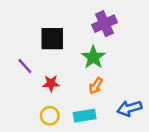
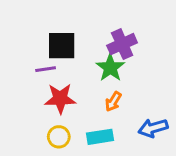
purple cross: (105, 24) -> (122, 44), moved
purple line: (25, 66) -> (46, 69), moved, turned -56
red star: (51, 83) -> (60, 99), size x1.5

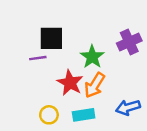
purple cross: (122, 44) -> (129, 42), moved
red star: (60, 99) -> (70, 83), moved, turned 30
orange arrow: (113, 101) -> (95, 85), size x1.5

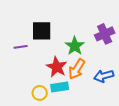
purple line: (38, 58) -> (21, 47), moved
blue arrow: (128, 107) -> (104, 76), moved
cyan rectangle: (84, 115) -> (60, 87), moved

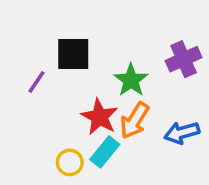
purple line: (21, 47) -> (36, 82), turned -48
cyan rectangle: (60, 87) -> (105, 152), turned -42

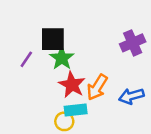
green star: (131, 80) -> (62, 58), moved
cyan rectangle: (105, 152) -> (76, 110), turned 45
yellow circle: (70, 162) -> (64, 121), moved

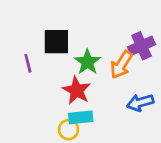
green star: (62, 58) -> (87, 62), moved
purple line: (26, 59) -> (28, 63), turned -48
orange arrow: (97, 87) -> (121, 65), moved

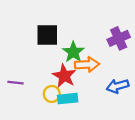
purple line: (28, 63) -> (15, 83), moved, turned -70
orange arrow: (121, 65) -> (87, 64), moved, turned -125
yellow circle: (69, 130) -> (52, 94), moved

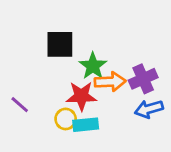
purple cross: (119, 38) -> (143, 79), moved
red star: (64, 76) -> (81, 96), turned -30
purple line: (15, 83) -> (20, 105), turned 35

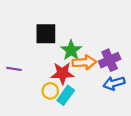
purple line: (20, 105) -> (14, 69), moved, turned -32
cyan rectangle: (86, 125) -> (66, 95), turned -48

